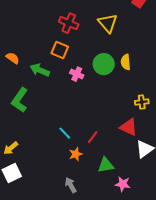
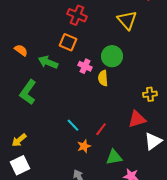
yellow triangle: (108, 23) -> (127, 20), moved
yellow semicircle: (126, 62) -> (103, 78), moved
red triangle: (129, 127) -> (137, 119), turned -42

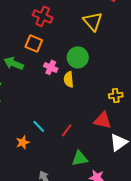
red triangle: (137, 119) -> (103, 120), turned 30
orange star: (84, 146) -> (23, 142), moved

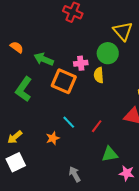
yellow triangle: (93, 21) -> (123, 31), moved
orange square: (34, 43) -> (64, 81), moved, size x1.4
pink cross: (51, 67) -> (81, 63), turned -32

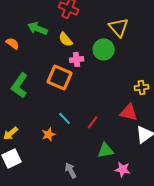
green arrow: (44, 59) -> (38, 28), moved
yellow semicircle: (99, 75) -> (66, 39), moved, turned -35

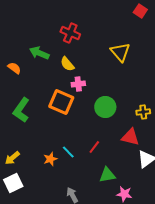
green circle: (104, 49) -> (105, 107), moved
cyan line: (65, 118) -> (68, 152), moved

